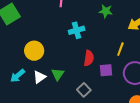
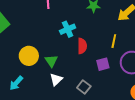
red semicircle: (89, 58) -> (82, 46), moved
green triangle: (58, 74) -> (51, 61), moved
white triangle: (40, 77) -> (56, 79), moved

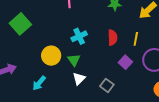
cyan cross: (68, 29) -> (79, 36), moved
red semicircle: (82, 46) -> (112, 37), moved
purple square: (103, 64) -> (125, 62), turned -32

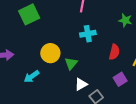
cyan cross: (79, 36) -> (88, 34), moved
white triangle: (79, 79) -> (81, 84), moved

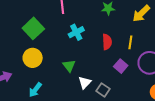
green square: (29, 14) -> (33, 28), moved
yellow circle: (50, 53) -> (33, 58), moved

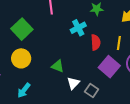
cyan cross: (76, 32) -> (78, 28), moved
green triangle: (69, 66) -> (58, 66), turned -32
purple square: (121, 66) -> (109, 67), size x1.5

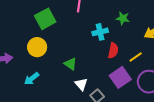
yellow line: (119, 43) -> (136, 57), turned 32
white triangle: (73, 83) -> (81, 84), turned -40

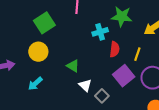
green star: (123, 18) -> (122, 17), size x1.5
yellow line: (136, 57) -> (137, 54), turned -32

